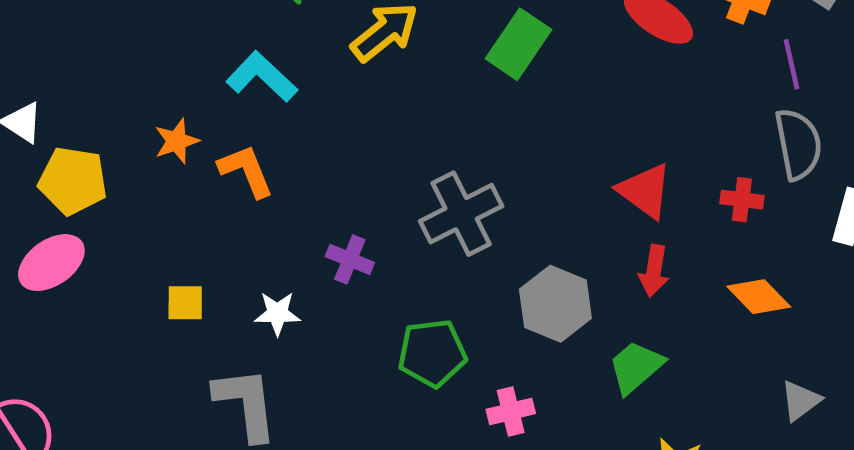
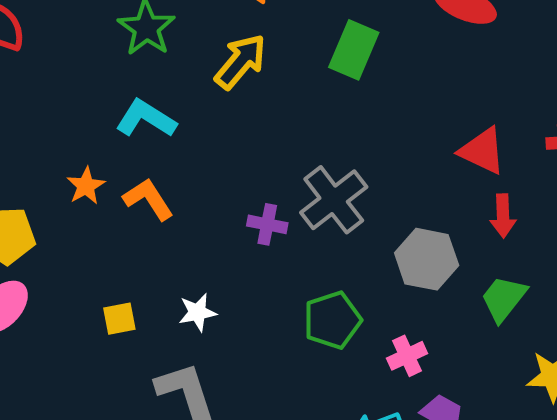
purple cross: (350, 259) -> (267, 224), moved

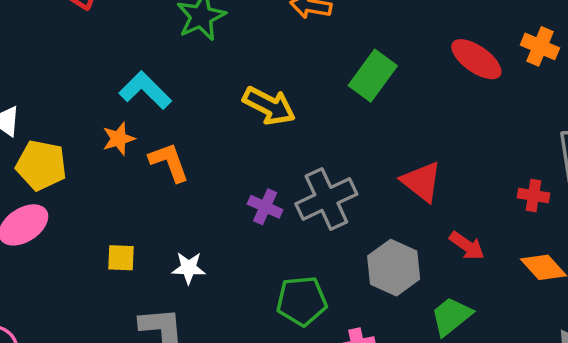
yellow arrow: (241, 62) -> (269, 106), moved, turned 64
cyan L-shape: (146, 119) -> (145, 90), moved
red triangle: (482, 151) -> (422, 182), moved
red arrow: (503, 216) -> (467, 246), turned -66

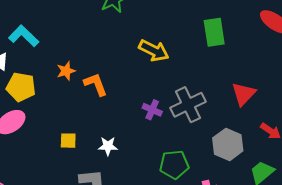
green rectangle: (373, 76) -> (214, 32), turned -44
cyan L-shape: (145, 90) -> (24, 36), moved
red triangle: (422, 182) -> (244, 94), turned 36

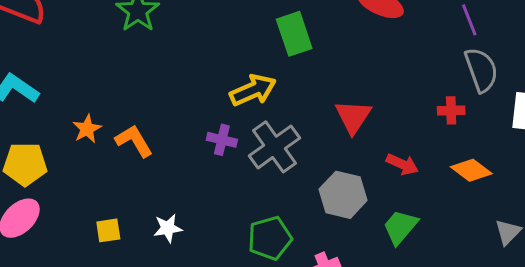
yellow arrow: (154, 51) -> (253, 90), moved, turned -40
purple cross: (152, 110) -> (222, 140), moved

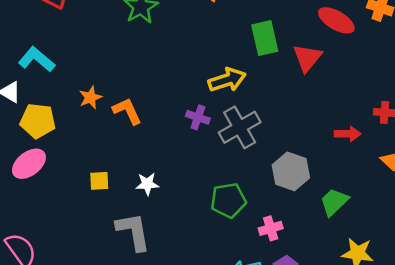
red triangle: (353, 117) -> (307, 58), moved
red arrow: (402, 164) -> (348, 134), moved, turned -30

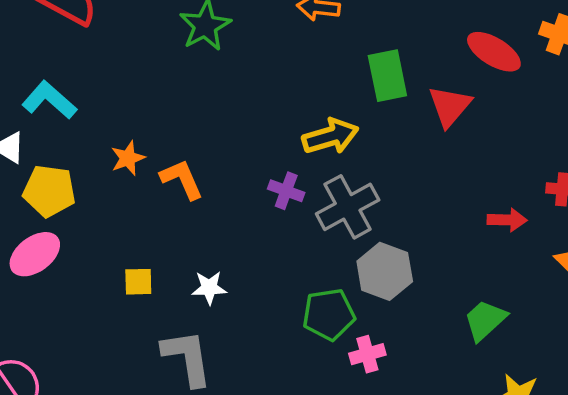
gray hexagon: (291, 171) -> (385, 271), moved
pink cross: (271, 228) -> (367, 354), moved

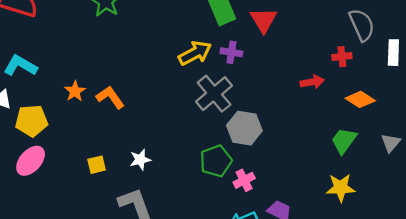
purple cross: (286, 191) -> (231, 52), moved
green trapezoid: (485, 320) -> (344, 141), moved

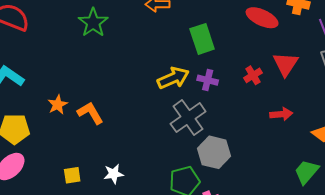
red triangle: (263, 20) -> (286, 64), moved
red cross: (342, 57) -> (253, 75), moved, turned -30

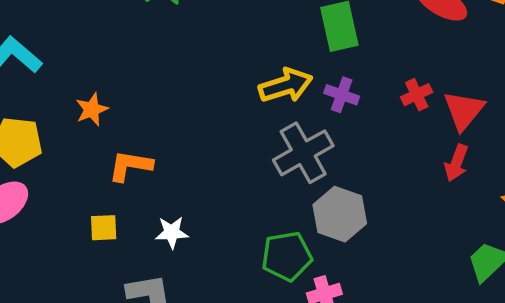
red triangle: (286, 64) -> (464, 110), moved
orange L-shape: (90, 113) -> (130, 166), moved, turned -56
red arrow: (281, 114) -> (456, 163), turned 110

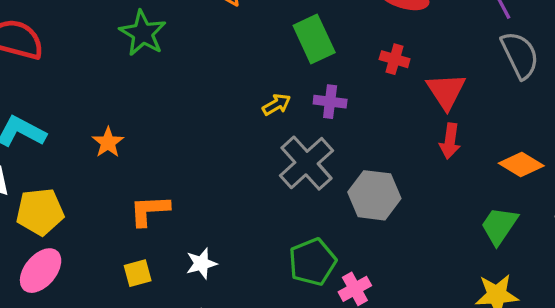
yellow arrow: (286, 85) -> (277, 105), size x0.6
red cross: (417, 95) -> (395, 59), moved, turned -36
orange star: (92, 109) -> (108, 142), moved
gray hexagon: (340, 214) -> (374, 195), moved

